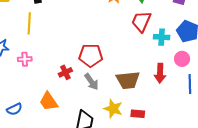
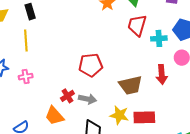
red cross: (65, 72) -> (67, 96), moved
gray arrow: (91, 82) -> (87, 99), moved, turned -36
red rectangle: (138, 114) -> (144, 117), size x1.5

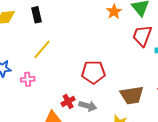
yellow line: (26, 41) -> (42, 49), moved, turned 40

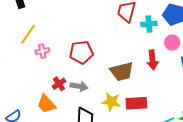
pink cross: (28, 79) -> (42, 51), moved

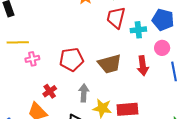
yellow line: (28, 34) -> (18, 42), turned 55
brown trapezoid: (122, 72) -> (110, 64), moved
gray arrow: (79, 86) -> (84, 93), moved, turned -96

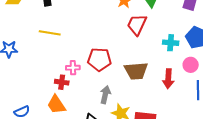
red trapezoid: (116, 18) -> (137, 25), moved
pink cross: (32, 59) -> (73, 68), moved
red cross: (50, 91) -> (62, 82), moved, turned 32

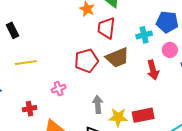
red pentagon: (99, 59) -> (86, 61), moved
brown trapezoid: (136, 71) -> (117, 58), moved
red cross: (62, 82) -> (30, 109), moved

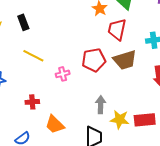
yellow line: (26, 63) -> (33, 56), turned 30
pink cross: (59, 89) -> (63, 74), moved

